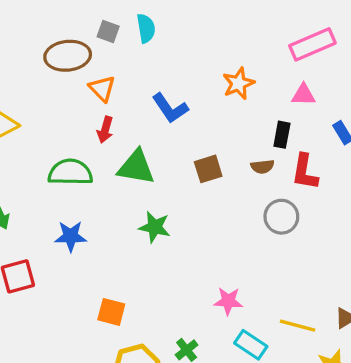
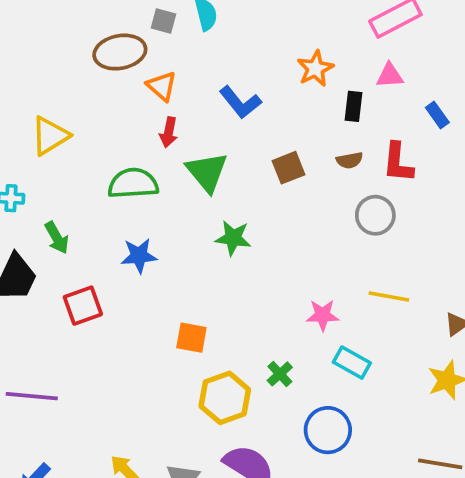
black rectangle: (282, 135) -> (354, 106), moved
green triangle: (136, 167) -> (207, 172), turned 45
yellow line: (298, 326) -> (389, 296), moved

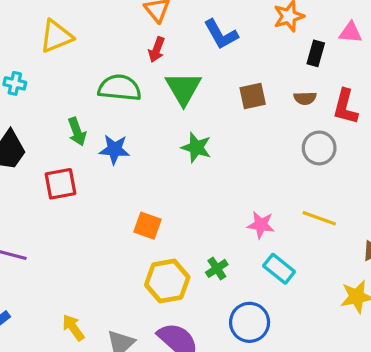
green arrow: (57, 238) -> (77, 132), moved

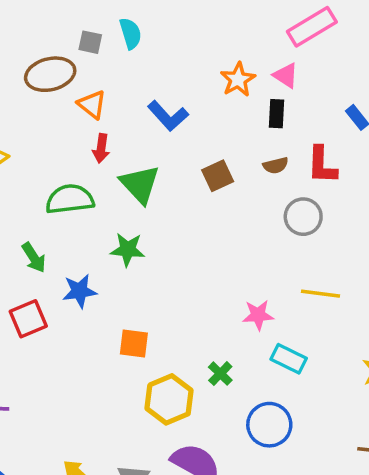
pink triangle: (350, 32) -> (286, 75), moved, turned 40
green star: (196, 148) -> (128, 250), moved
blue star: (115, 149) -> (79, 291), moved

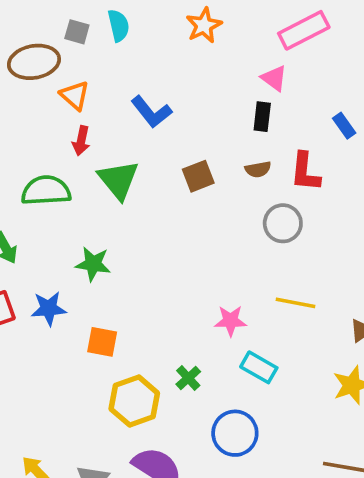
orange star: (238, 80) -> (204, 25), moved
green star: (128, 250) -> (93, 264), moved
blue star: (79, 291) -> (49, 309), moved

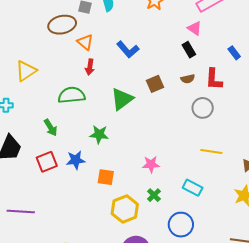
black rectangle: (262, 117) -> (189, 50), turned -35
green triangle: (118, 180) -> (122, 99), moved, turned 35
pink star: (231, 321) -> (151, 164), moved

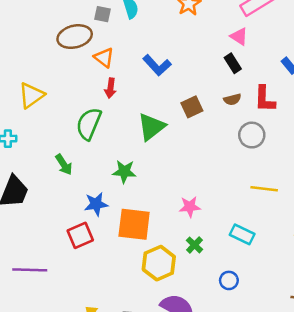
green semicircle: (72, 95) -> (89, 124), turned -60
red square: (47, 162) -> (80, 235), moved
orange square: (106, 177) -> (134, 224), size x1.6
blue circle: (181, 225) -> (229, 280), size x0.6

